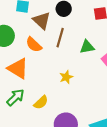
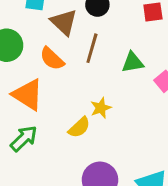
yellow semicircle: (41, 102) -> (79, 127), moved

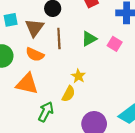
brown triangle: (64, 22) -> (34, 28), turned 42
green arrow: (24, 138) -> (46, 112), moved

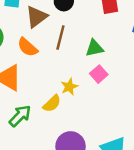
pink square: (115, 44) -> (99, 74), moved

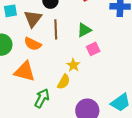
pink square: (99, 74) -> (93, 49), turned 32

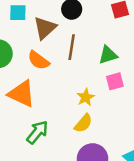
yellow semicircle: (64, 82) -> (83, 123), moved

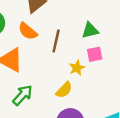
brown line: (72, 47) -> (56, 41), moved
yellow star: (86, 97) -> (77, 68), moved

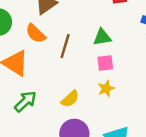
yellow star: (77, 68) -> (106, 88), moved

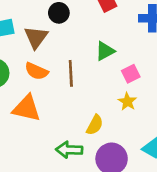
pink square: (105, 63) -> (131, 74), moved
green arrow: (25, 101) -> (69, 150), moved, turned -115

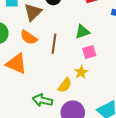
pink square: (131, 74) -> (89, 52), moved
yellow star: (127, 102) -> (81, 72), moved

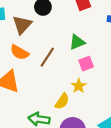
brown line: (54, 44) -> (47, 57), turned 30

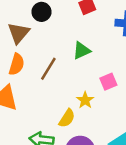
orange semicircle: (19, 52) -> (17, 64), turned -102
pink square: (86, 64) -> (108, 82), moved

